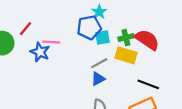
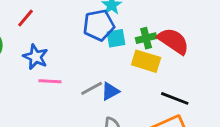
red line: (26, 29) -> (25, 18), moved
pink line: (51, 42) -> (50, 81), moved
gray line: (99, 63) -> (92, 88), moved

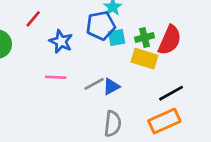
red semicircle: (173, 41) -> (170, 40), turned 80
blue star: (36, 57) -> (61, 41), moved
black line: (175, 98) -> (171, 93), turned -50

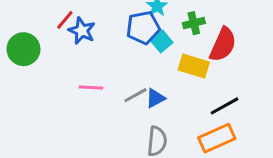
cyan square: (117, 37) -> (162, 41), turned -30
green cross: (144, 37) -> (194, 23), moved
blue star: (61, 41) -> (82, 31), moved

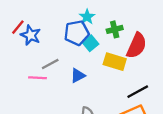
gray line: (135, 95) -> (50, 64), moved
blue triangle: (155, 98) -> (78, 75), moved

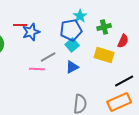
red line: (18, 27) -> (20, 25), turned 48
blue star: (31, 35) -> (31, 32), turned 30
cyan square: (90, 43) -> (72, 45), moved
red semicircle: (137, 46) -> (123, 41), size x0.6

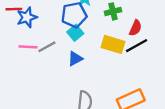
pink line: (37, 69) -> (28, 47), moved
black line: (124, 81) -> (137, 46), moved

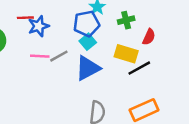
black line: (137, 46) -> (139, 68), moved
blue triangle: (75, 59) -> (88, 68), size x1.6

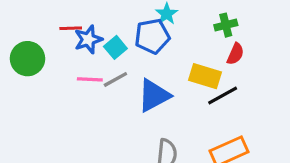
green cross: (126, 20) -> (226, 25), moved
cyan square: (88, 42) -> (115, 47), moved

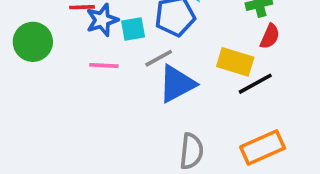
cyan square: (115, 47) -> (133, 29), turned 30
gray line: (115, 79) -> (159, 58), moved

